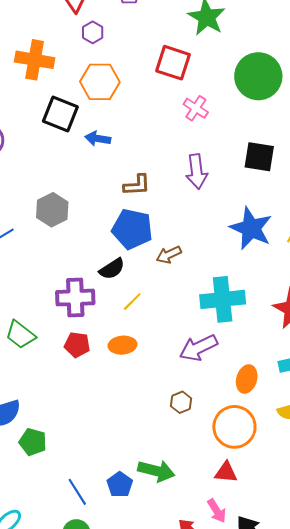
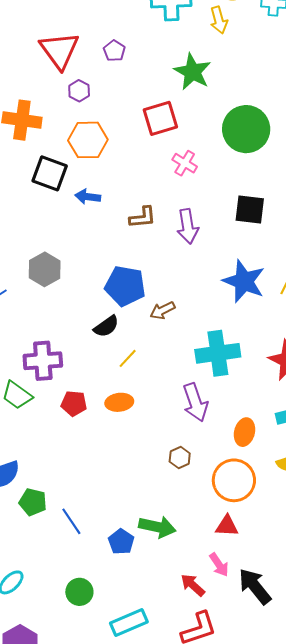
red square: (173, 63) -> (160, 118), turned -33
brown L-shape: (137, 185) -> (143, 217), moved
purple cross: (75, 298) -> (43, 361), moved
purple arrow: (198, 348) -> (195, 402), turned -81
blue line: (77, 492) -> (71, 521), moved

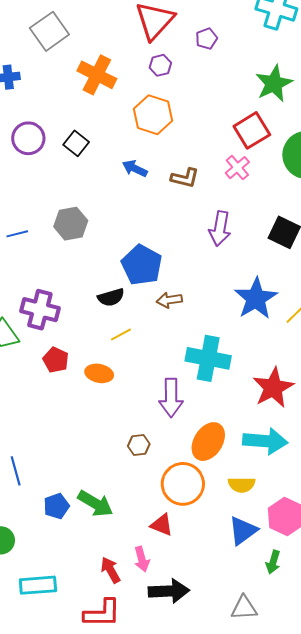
red square: (160, 118) -> (252, 130), moved, turned -33
black square: (50, 173) -> (76, 143), moved, size x0.7
brown L-shape: (143, 217) -> (185, 178), moved
orange ellipse: (244, 432) -> (208, 442), size x1.4
black arrow: (255, 586) -> (169, 591), turned 108

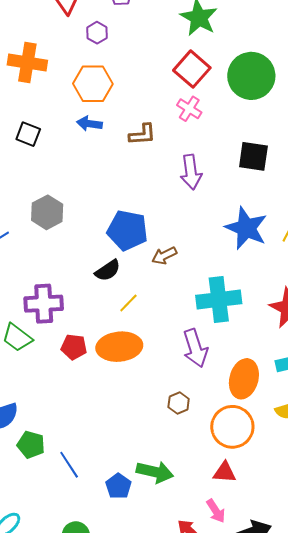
purple hexagon: (160, 65) -> (97, 33), moved
blue arrow: (135, 168) -> (89, 124), moved
orange ellipse: (99, 373) -> (119, 347), size x1.6

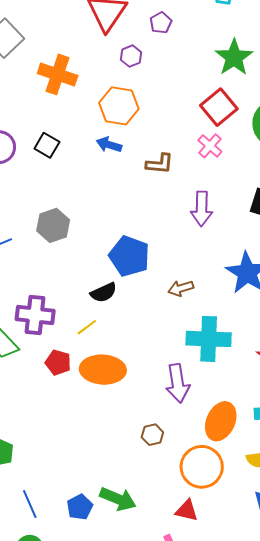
brown arrow: (164, 256) -> (181, 288), moved
yellow line: (128, 303) -> (87, 327), moved
blue line: (69, 465) -> (30, 504), moved

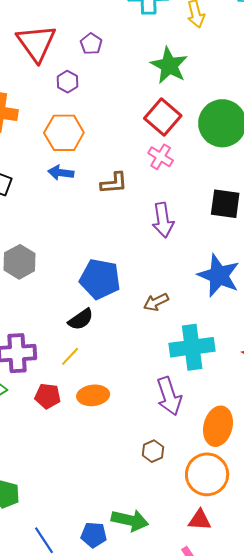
orange ellipse: (103, 370) -> (93, 395), size x0.7
blue pentagon: (80, 507) -> (94, 535), turned -30

